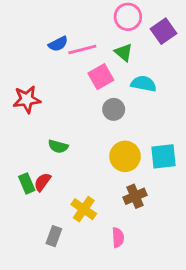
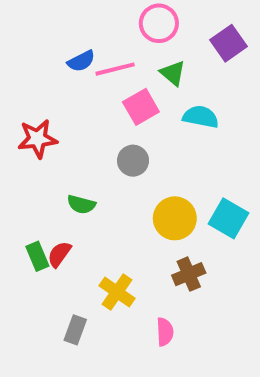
pink circle: (128, 17) -> (159, 23), moved
gray circle: (114, 109) -> (133, 161), moved
cyan square: (163, 156) -> (229, 218), turned 36

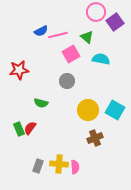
pink circle: (159, 23) -> (96, 12), moved
yellow cross: (117, 292) -> (59, 164), moved, turned -30
pink semicircle: (165, 332) -> (75, 167), moved

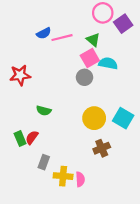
pink square: (71, 54) -> (90, 58), moved
gray circle: (67, 81) -> (84, 77), moved
gray rectangle: (38, 166) -> (44, 162), moved

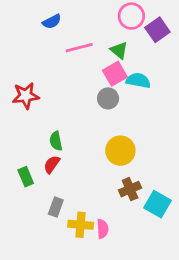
blue semicircle: (44, 33) -> (52, 22), moved
green semicircle: (44, 111) -> (56, 141), turned 64
cyan square: (123, 118) -> (157, 204), moved
red semicircle: (32, 137) -> (52, 164), moved

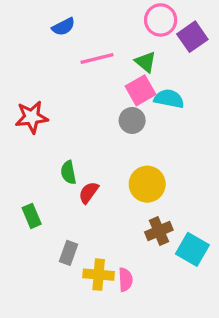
red semicircle: (52, 164) -> (89, 192), moved

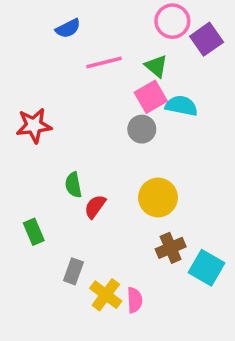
yellow cross: (99, 275) -> (106, 295), turned 32

